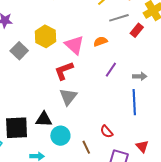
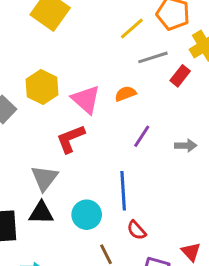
gray triangle: (68, 97) -> (44, 178), moved
blue line: (134, 102) -> (123, 191), moved
cyan circle: (60, 136) -> (87, 215), moved

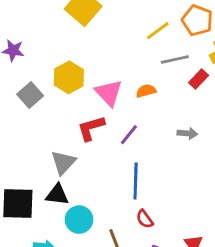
purple line: (142, 136) -> (129, 135), moved
gray arrow: (186, 146) -> (187, 133), moved
cyan circle: (87, 215) -> (79, 220), moved

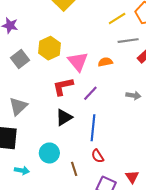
gray triangle: (63, 162) -> (18, 106), moved
black triangle: (57, 195) -> (64, 117), moved, turned -42

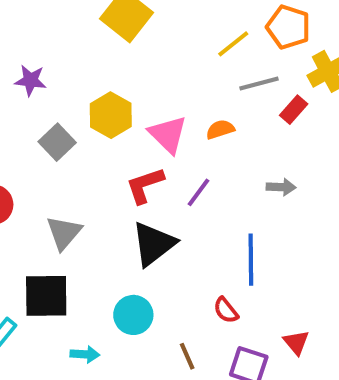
black triangle: (64, 117) -> (153, 244), size x1.4
blue line: (93, 128) -> (251, 260), moved
brown line: (74, 169) -> (187, 356), moved

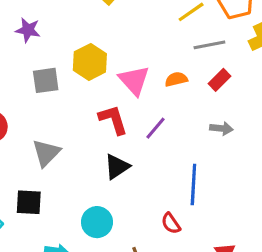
red rectangle: (294, 110) -> (220, 80), moved
gray square: (57, 142) -> (46, 80), turned 32
red L-shape: (145, 185) -> (113, 120), turned 88
black triangle: (153, 244) -> (117, 167), size x0.7
black square: (46, 296) -> (29, 202), size x0.7

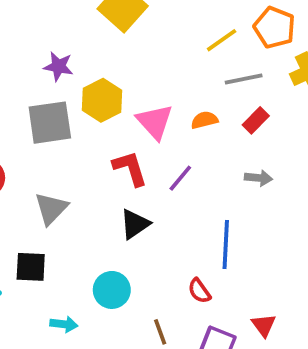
purple star: (28, 30) -> (58, 66), moved
gray square: (46, 80) -> (50, 123), size x1.4

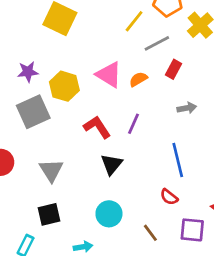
pink triangle: (155, 122) -> (109, 75), moved

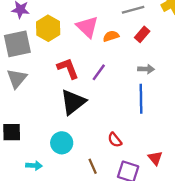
blue line: (178, 160) -> (141, 99), moved
black triangle: (112, 164) -> (73, 102), size x1.4
gray triangle: (51, 170) -> (17, 78), moved

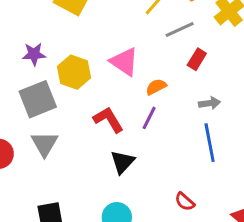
orange semicircle: (111, 36) -> (156, 87), moved
black triangle: (73, 102) -> (122, 162), size x0.7

